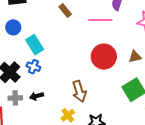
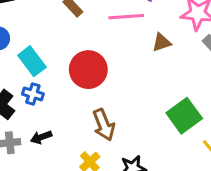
red circle: (104, 57) -> (88, 70), moved
brown triangle: (135, 57) -> (162, 42), moved

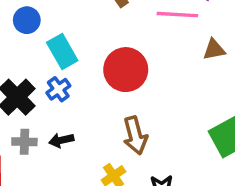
blue cross: (33, 94) -> (58, 89), turned 30

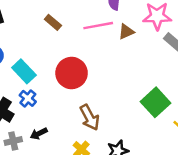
brown triangle: (214, 50) -> (126, 32), moved

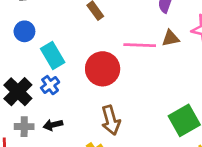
pink line: (98, 26) -> (140, 45), moved

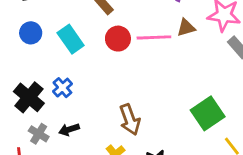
cyan rectangle: (53, 55) -> (71, 39), moved
red circle: (103, 69) -> (118, 39), moved, size x0.7
gray cross: (24, 127) -> (39, 134), turned 36

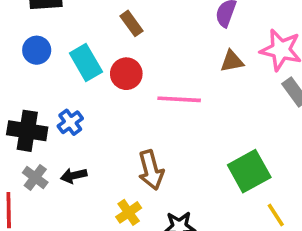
pink line: (154, 37) -> (179, 99), moved
red circle: (118, 39) -> (126, 74), moved
black cross: (29, 97) -> (27, 131), turned -36

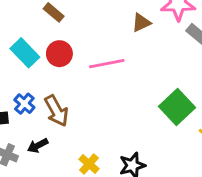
brown arrow: (151, 170) -> (56, 111), moved

